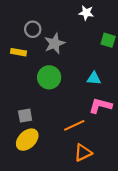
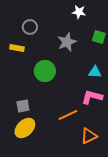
gray star: (55, 43) -> (67, 42), moved
cyan triangle: (94, 78) -> (95, 72), moved
orange triangle: (83, 153) -> (89, 136), moved

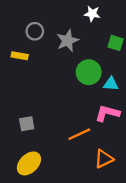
gray star: (67, 42) -> (68, 41), moved
green circle: (45, 71) -> (89, 72), moved
yellow ellipse: (25, 128) -> (29, 163), moved

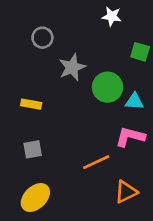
gray star: (68, 41) -> (72, 67), moved
yellow rectangle: (20, 56) -> (31, 104), moved

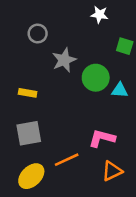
pink L-shape: (130, 137) -> (102, 138), moved
gray square: (33, 149) -> (29, 133), size x1.5
orange line: (96, 162) -> (67, 160), moved

